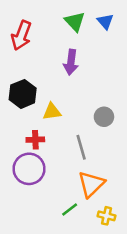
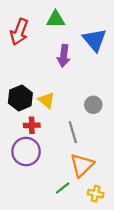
green triangle: (75, 21) -> (56, 19), moved, turned -48
blue triangle: (105, 21) -> (94, 40), moved, size x1.6
black hexagon: (23, 94) -> (20, 98), moved
yellow triangle: (52, 112) -> (47, 100), turned 48

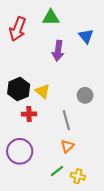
blue triangle: (94, 40) -> (86, 36), size x0.7
purple circle: (26, 152) -> (20, 151), moved
orange triangle: (82, 165) -> (67, 146), moved, size x0.6
yellow cross: (96, 194) -> (78, 176), moved

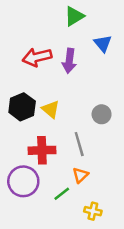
green triangle: (51, 18) -> (74, 16), moved, turned -30
red arrow: (18, 29) -> (37, 57), moved, turned 55
red cross: (29, 114) -> (42, 150), moved, size x1.5
green line: (57, 171) -> (62, 194), moved

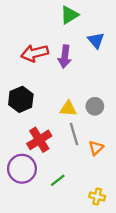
yellow triangle: (51, 109) -> (68, 109), moved, turned -36
red cross: (42, 150) -> (39, 140), turned -30
orange triangle: (80, 175) -> (96, 148), moved
yellow cross: (93, 211) -> (97, 196), moved

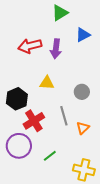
blue triangle: (96, 40) -> (83, 35), turned 42
black hexagon: (21, 99) -> (17, 99), moved
yellow triangle: (68, 109) -> (47, 83), moved
yellow cross: (97, 196) -> (84, 170), size x1.5

